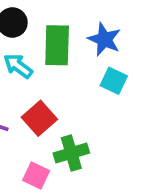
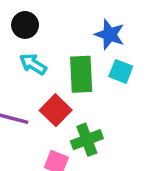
green rectangle: (57, 45) -> (81, 74), moved

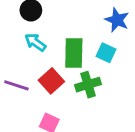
blue star: (110, 34) -> (117, 20), moved
green cross: (87, 140) -> (88, 85), moved

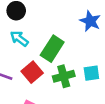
green rectangle: (74, 53) -> (52, 49), turned 30
cyan square: (106, 53) -> (91, 73), moved, turned -35

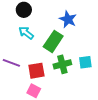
blue star: (90, 21) -> (68, 19), moved
red square: (32, 72) -> (36, 71), moved, turned 30

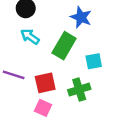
cyan square: (85, 62) -> (94, 61), moved
green cross: (62, 64) -> (79, 90), moved

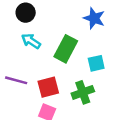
blue star: (81, 17) -> (94, 18), moved

